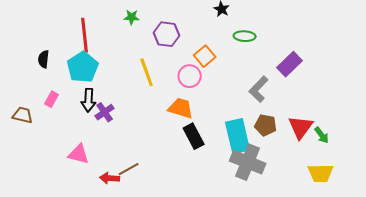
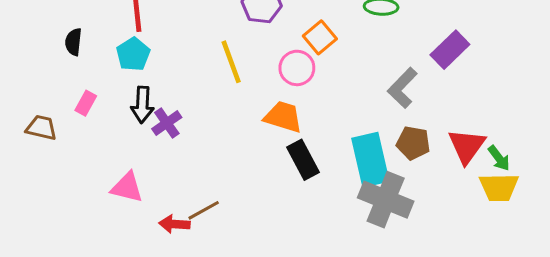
cyan pentagon: (83, 67) -> (133, 54), size x0.7
yellow trapezoid: (321, 173) -> (499, 187), moved

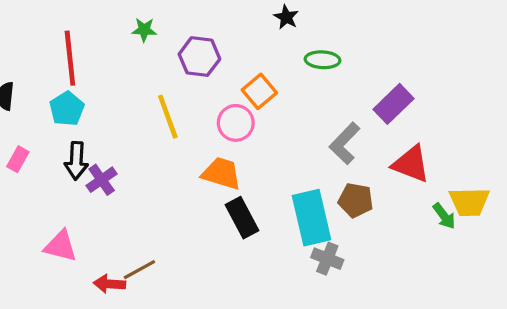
red triangle: (467, 146) -> (411, 164), moved, turned -45
yellow trapezoid: (499, 187) -> (469, 202), moved
gray cross: (386, 200) -> (327, 259), size x0.6

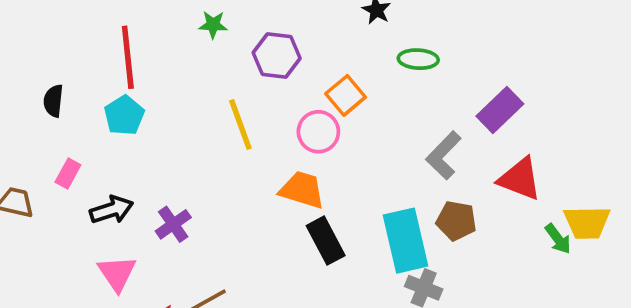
black arrow: (76, 161) -> (111, 210), moved, turned -111
purple cross: (102, 180) -> (173, 224), moved
pink triangle: (61, 246) -> (117, 273), turned 42

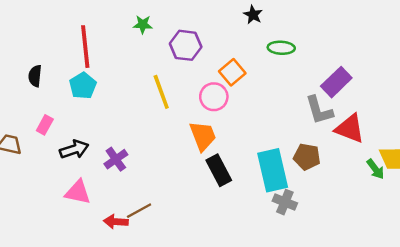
gray L-shape: (444, 155) -> (319, 110), moved, turned -60
orange trapezoid: (302, 190) -> (203, 136), turned 52
pink triangle: (117, 273) -> (78, 192), turned -44

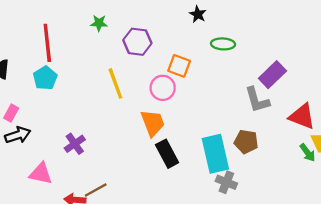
orange square: (232, 72) -> (179, 66), turned -30
red triangle: (350, 129) -> (302, 116), moved
black arrow: (74, 149) -> (18, 135), moved

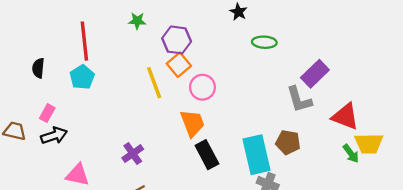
orange square: (179, 66) -> (179, 65), moved, turned 30
purple cross: (75, 144) -> (133, 154), moved

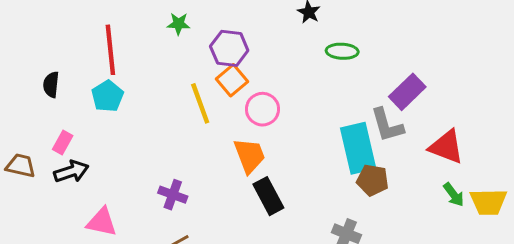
yellow trapezoid: (369, 143) -> (488, 202), moved
purple cross: (133, 154) -> (173, 195), turned -35
cyan rectangle: (256, 155) -> (358, 148), moved

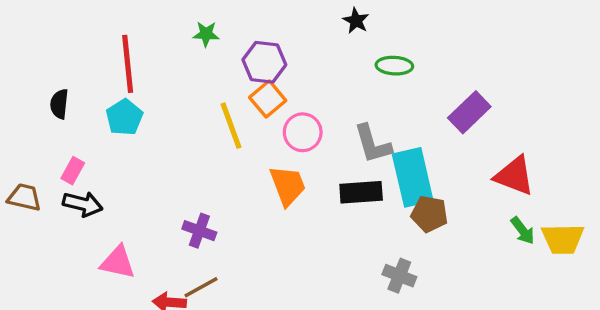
gray L-shape: (387, 125) -> (373, 144), moved
black arrow: (71, 171) -> (83, 204), turned 32
black rectangle: (268, 196) -> (361, 192), moved, turned -66

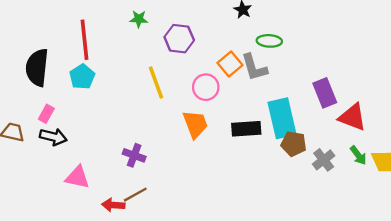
orange square: (268, 99) -> (230, 64), moved
black semicircle: (59, 104) -> (37, 67), size x1.8
purple rectangle: (469, 112) -> (325, 93), moved, turned -68
gray L-shape: (373, 144) -> (254, 67), moved
gray cross: (399, 276) -> (324, 160), moved, turned 30

